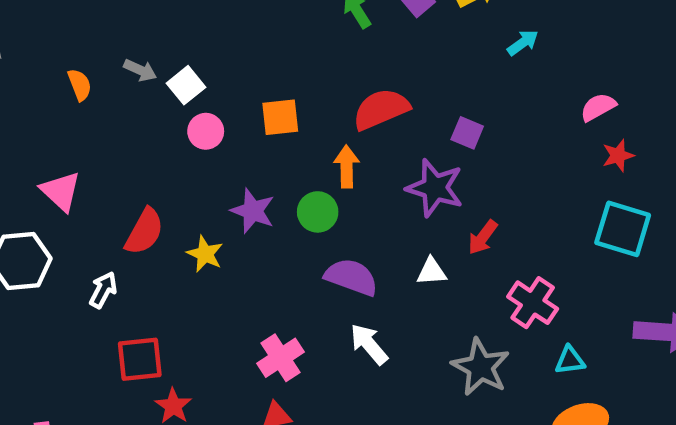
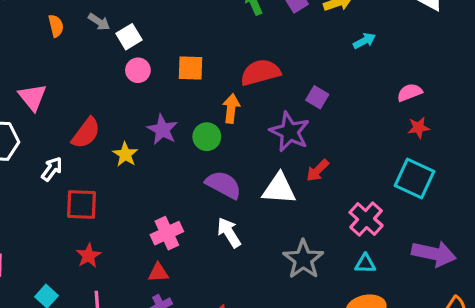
white triangle: (432, 272) -> (279, 189), size x1.6
pink cross: (533, 303) -> (366, 219), moved
red square: (140, 359) -> (81, 205), moved

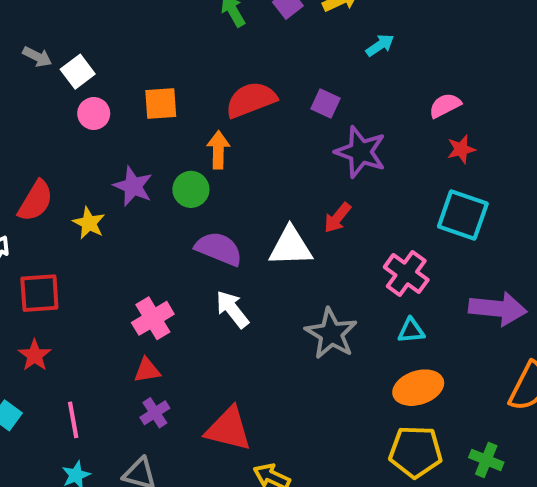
purple square: (317, 97) -> (325, 104), moved
purple star: (290, 132) -> (361, 152), moved
red star: (89, 256) -> (35, 355), moved

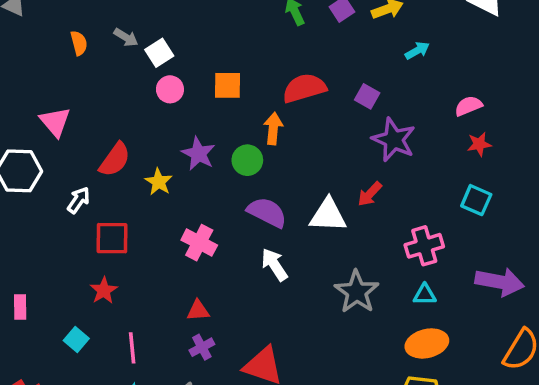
cyan square: (463, 215) -> (476, 200), size x0.7
pink cross: (406, 273) -> (424, 246), turned 33
pink cross: (153, 318) -> (199, 243), moved, turned -36

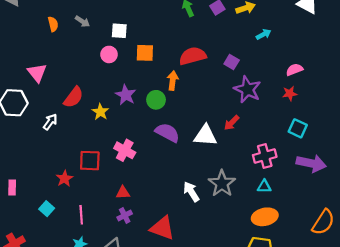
white square: (159, 53) -> (119, 31), moved, turned 35
red star: (479, 144) -> (290, 93), moved
red square: (112, 238) -> (90, 161), moved
white arrow: (274, 265) -> (191, 192), moved
purple arrow: (500, 282) -> (311, 163), moved

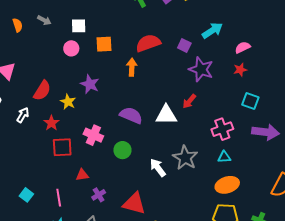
cyan arrow: (264, 34) -> (212, 31), moved, size x1.5
green circle: (156, 100) -> (122, 150), moved
red star: (64, 179) -> (51, 123), moved
red triangle: (123, 193) -> (82, 175), moved

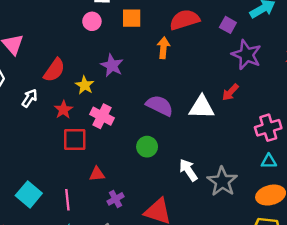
pink cross: (93, 135) -> (102, 116), moved
gray star: (185, 158) -> (222, 181), moved
cyan square: (26, 195) -> (29, 194), size x1.5

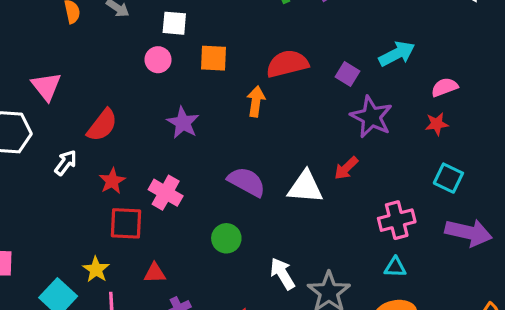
yellow star: (85, 85) -> (96, 270), moved

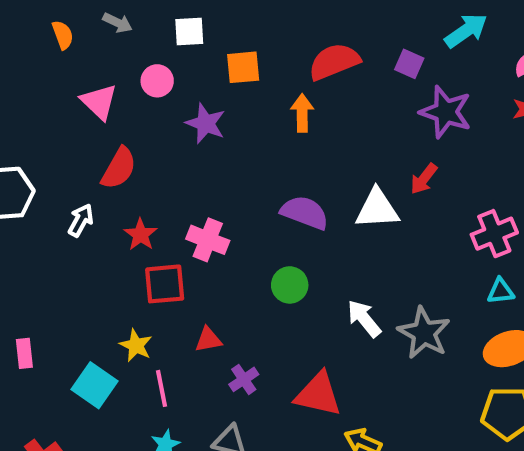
pink circle: (158, 60) -> (157, 81), moved
pink triangle: (46, 86) -> (99, 102), moved
purple star: (183, 123) -> (206, 123), moved

